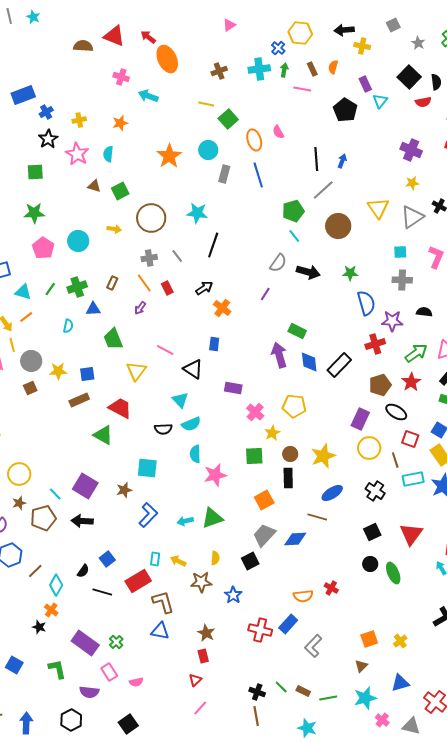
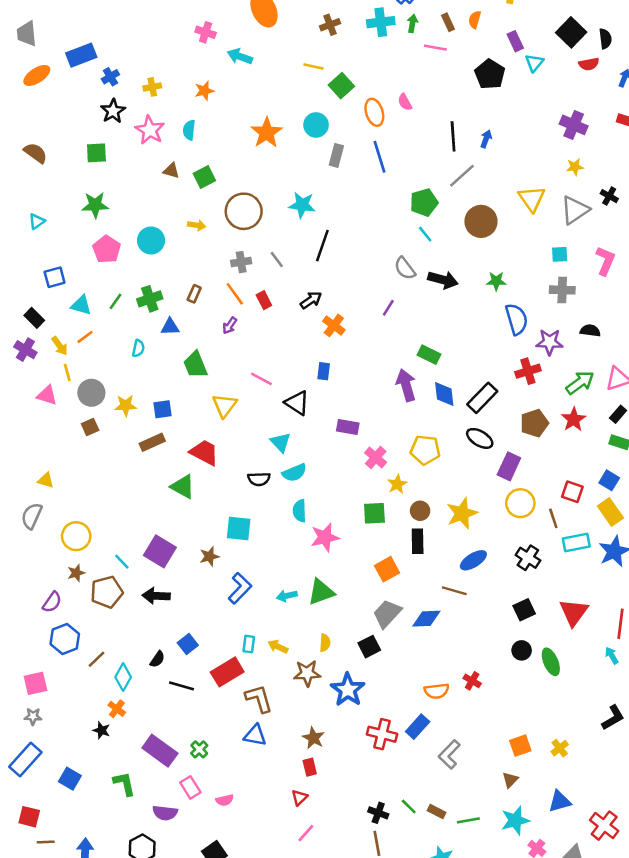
gray semicircle: (278, 263) -> (405, 268), turned 108
black ellipse: (396, 412) -> (480, 438), moved
blue star: (233, 595) -> (348, 690), size x1.5

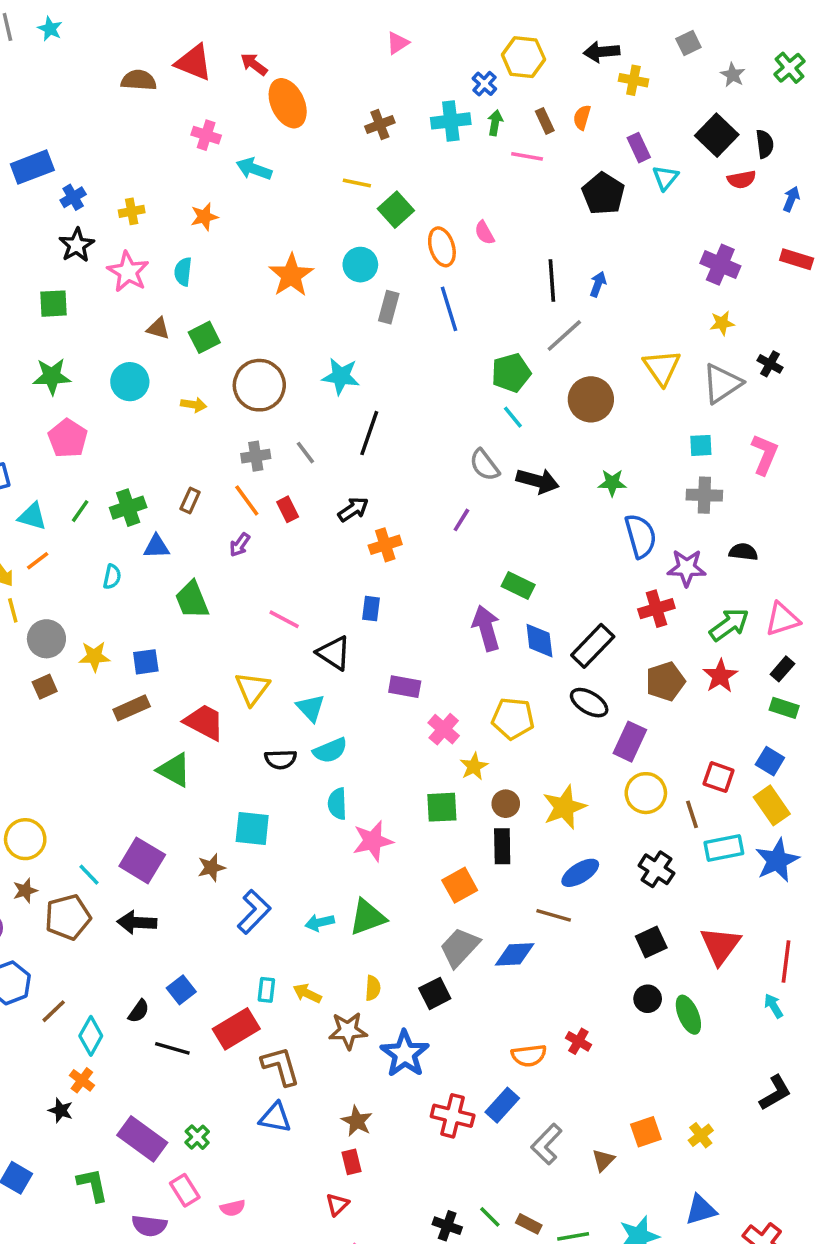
cyan circle: (151, 240) -> (130, 382), moved
orange cross: (334, 325) -> (385, 545), turned 35
yellow triangle: (225, 405) -> (252, 688), moved
brown triangle: (510, 780) -> (603, 1160), moved

